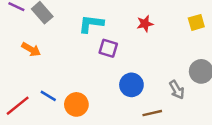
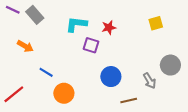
yellow square: (196, 22) -> (156, 23), moved
red star: (145, 24) -> (109, 27), moved
blue line: (48, 96) -> (46, 72), moved

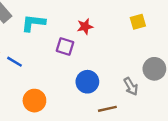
cyan L-shape: (76, 24) -> (33, 23), moved
blue line: (46, 72) -> (14, 62), moved

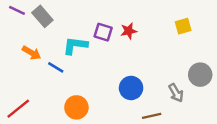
cyan L-shape: (33, 23) -> (75, 46), moved
purple square: (65, 46) -> (103, 32), moved

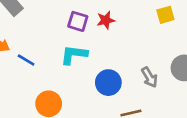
cyan L-shape: (75, 46) -> (74, 55), moved
gray arrow: (176, 93) -> (149, 77), moved

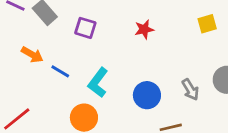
purple square: (78, 21) -> (85, 28), moved
cyan L-shape: (74, 55) -> (98, 83), moved, turned -60

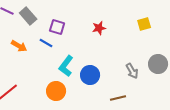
blue line: (60, 71) -> (46, 43), moved
blue circle: (147, 95) -> (90, 75), moved

